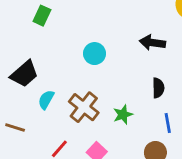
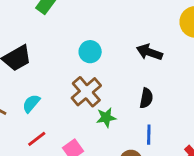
cyan semicircle: (46, 100) -> (31, 103), moved
brown cross: (84, 107) -> (86, 92), moved

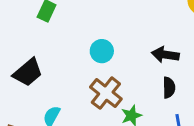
black arrow: (149, 52) -> (165, 55), moved

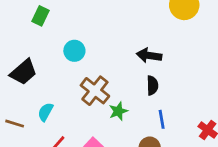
cyan circle: (102, 51) -> (74, 51), moved

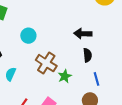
cyan semicircle: (45, 112) -> (11, 74), moved

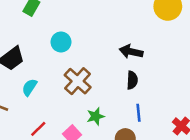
green star: (65, 76) -> (96, 116), moved

